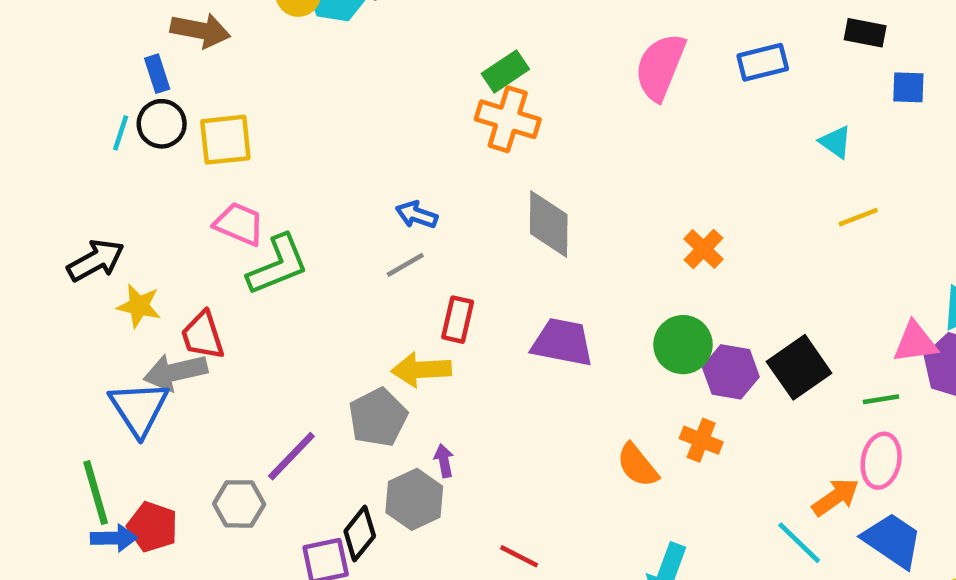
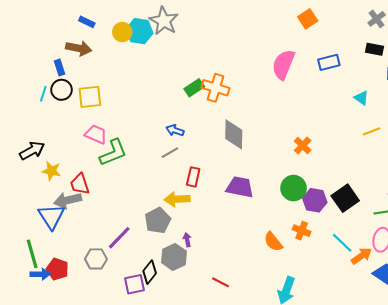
green rectangle: (505, 71) -> (194, 88), moved
cyan line: (799, 543) -> (342, 243), moved

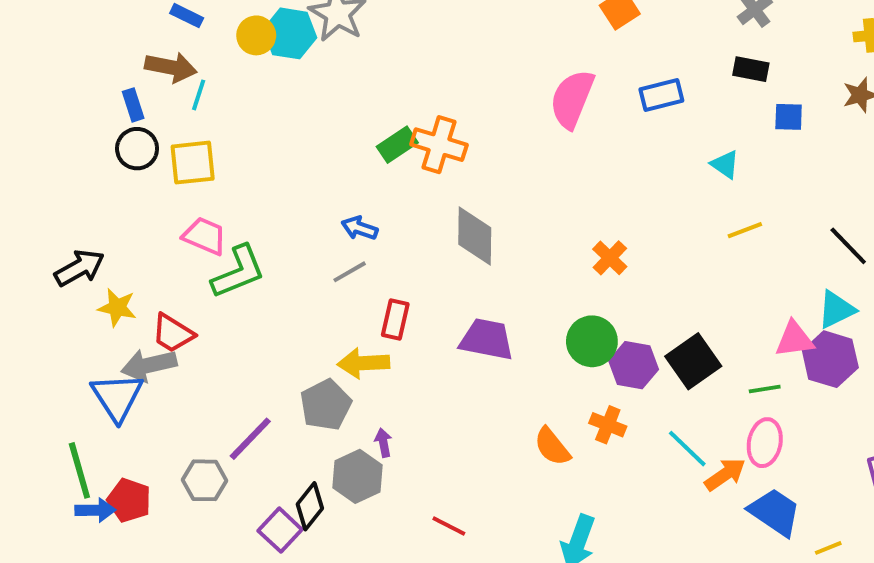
cyan line: (43, 94) -> (199, 95), moved
red trapezoid: (80, 184) -> (173, 333), turned -40
purple square: (134, 284) -> (280, 530), turned -35

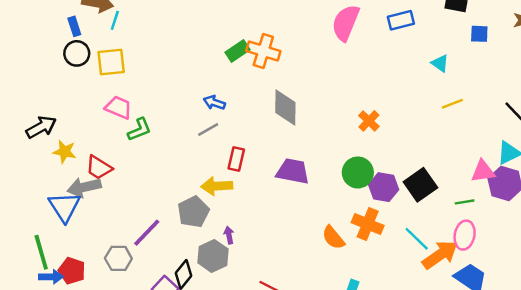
green L-shape: (238, 272) -> (139, 130), size x0.7
orange cross: (608, 425) -> (368, 224), size x1.4
orange arrow: (725, 474) -> (440, 255), size x1.4

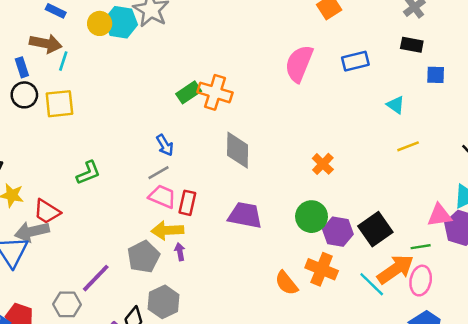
blue arrow: (214, 103) -> (165, 145), turned -140
pink trapezoid: (118, 107) -> (162, 197), moved
purple arrow: (229, 235) -> (180, 252), moved
orange arrow: (440, 255) -> (396, 269), moved

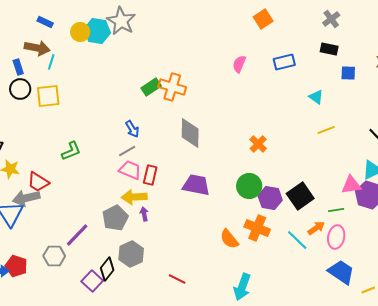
pink semicircle: (299, 64) -> (239, 64), size x0.6
orange arrow: (396, 269) -> (316, 228), size x0.6

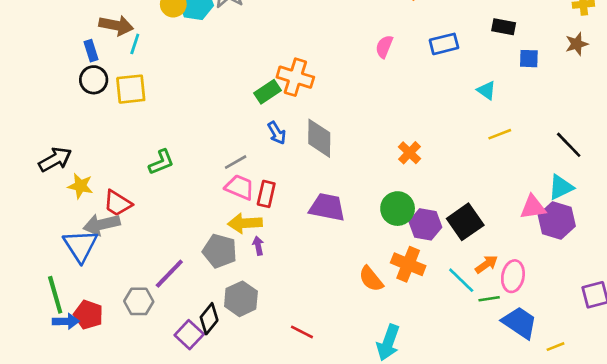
green rectangle: (151, 87) -> (267, 92), moved
blue arrow: (132, 129) -> (277, 133), moved
green line: (336, 210) -> (489, 299), moved
gray pentagon: (115, 218) -> (220, 251), turned -30

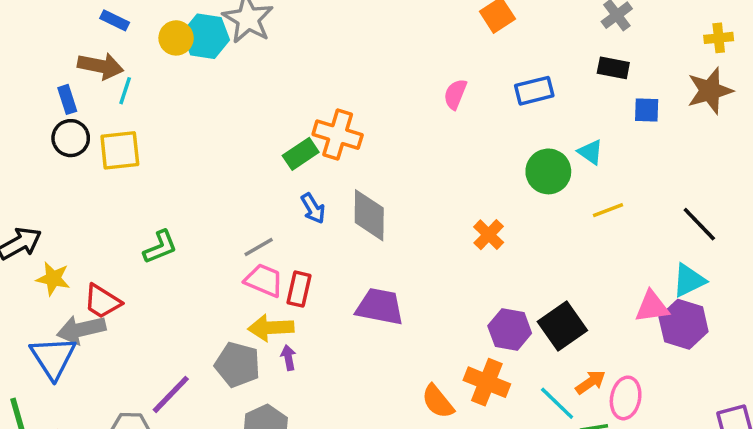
brown star: (577, 44) -> (710, 91), size x1.5
green circle: (398, 209) -> (548, 171), moved

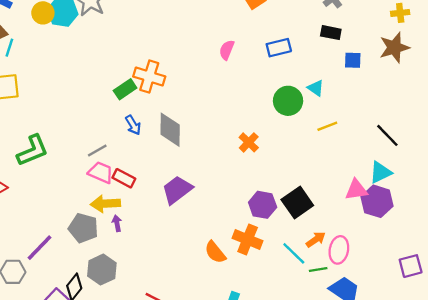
green L-shape: (160, 247) -> (33, 150), size x1.4
red rectangle: (299, 289) -> (124, 178), turned -75
purple trapezoid: (380, 307) -> (177, 190), turned -48

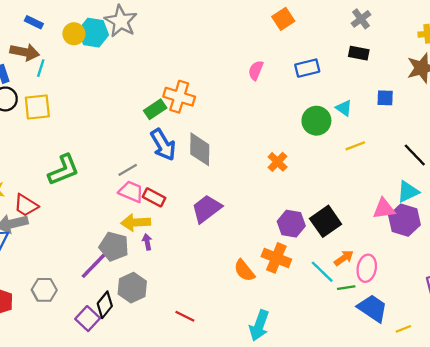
blue square: (353, 60) -> (385, 98), moved
blue arrow: (133, 125) -> (163, 145), size x1.6
purple line: (39, 248) -> (93, 266), moved

